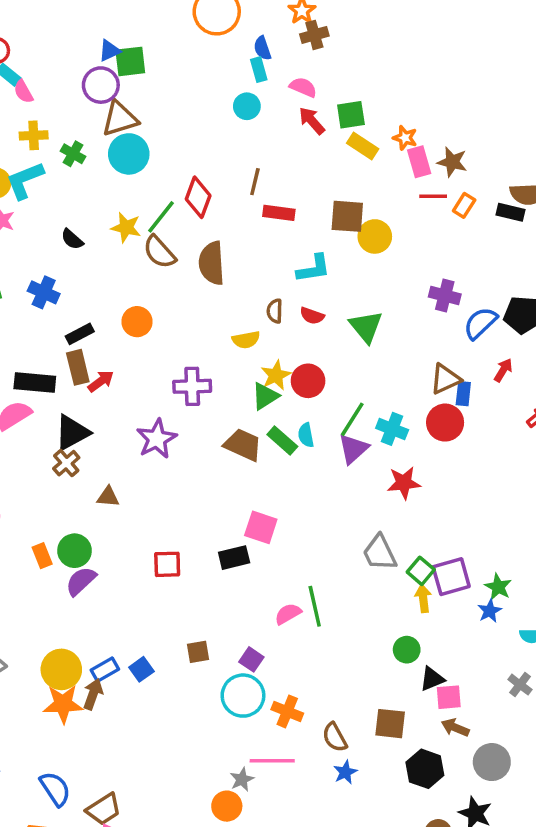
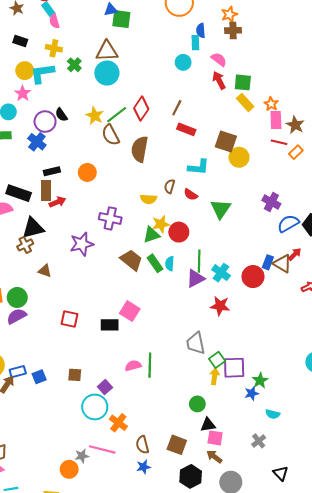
purple circle: (101, 85) -> (45, 122), moved
brown triangle: (445, 379) -> (282, 264), moved, turned 42
green line: (352, 419) -> (199, 261), turned -45

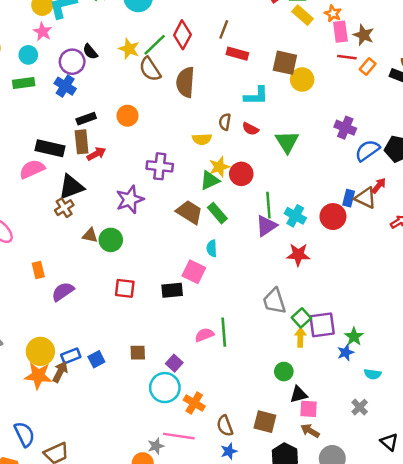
cyan semicircle: (170, 264) -> (212, 248), moved
green circle: (17, 297) -> (111, 240), moved

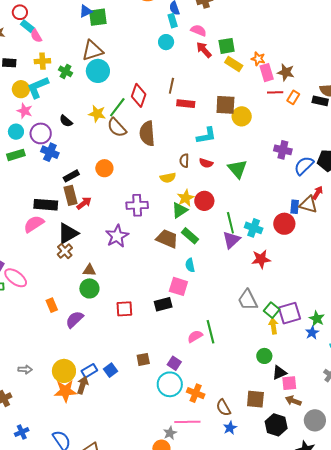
purple circle: (72, 62) -> (41, 133), moved
green circle: (111, 240) -> (89, 288), moved

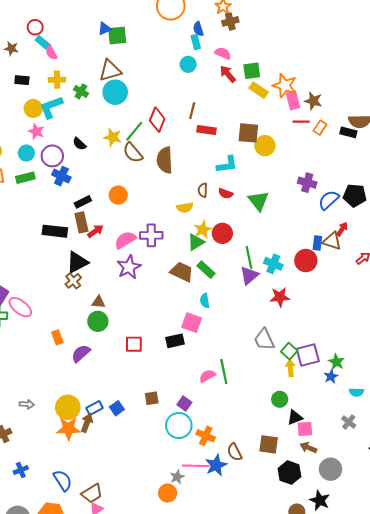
orange star: (258, 59) -> (285, 86), size x1.6
pink semicircle: (34, 224) -> (125, 240), moved
blue star: (230, 428) -> (216, 465), moved, size x1.5

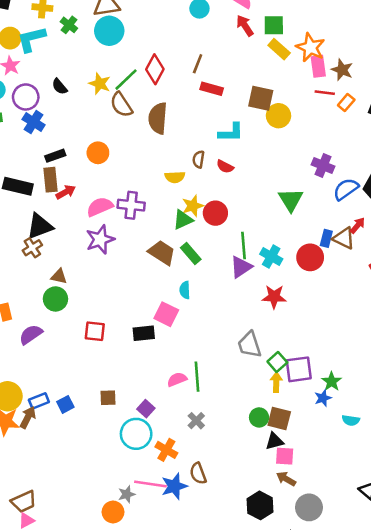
green triangle: (258, 201) -> (291, 200), moved
gray cross: (349, 422) -> (196, 421), moved
brown square: (269, 444) -> (279, 419), moved

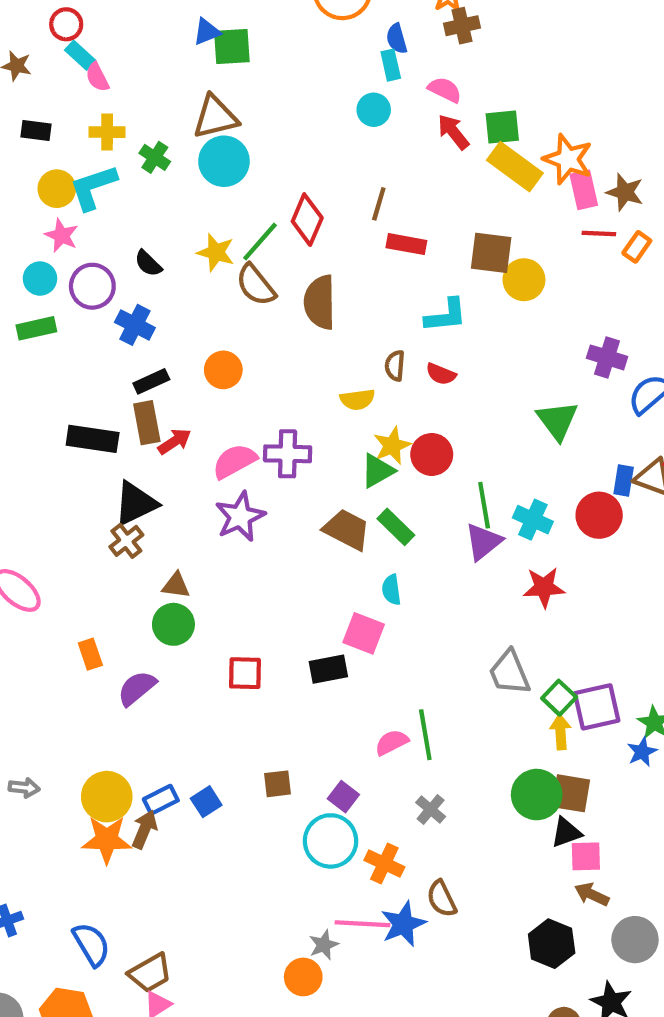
yellow rectangle: (279, 49) -> (515, 167), size x1.4
blue cross: (34, 122) -> (135, 325), moved
green circle: (259, 417) -> (537, 795), size x1.5

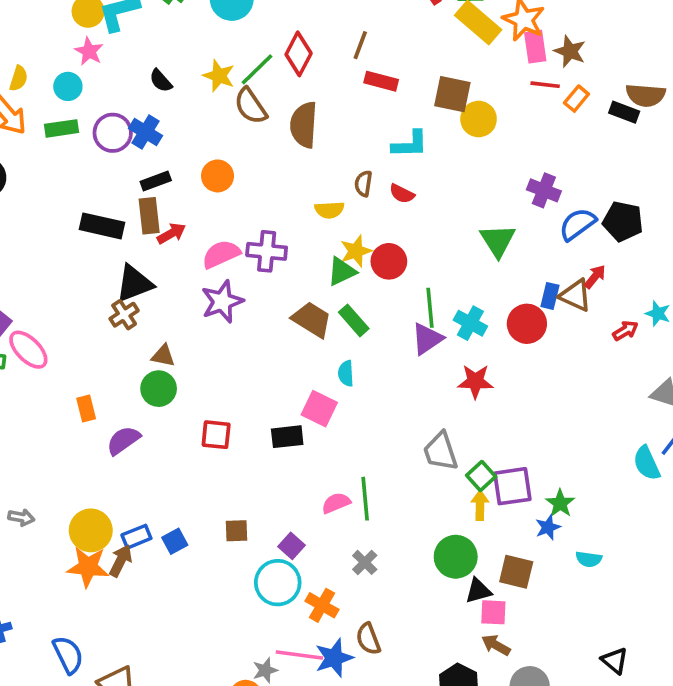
purple circle: (92, 286) -> (113, 133), moved
brown square: (571, 793) -> (516, 572), moved

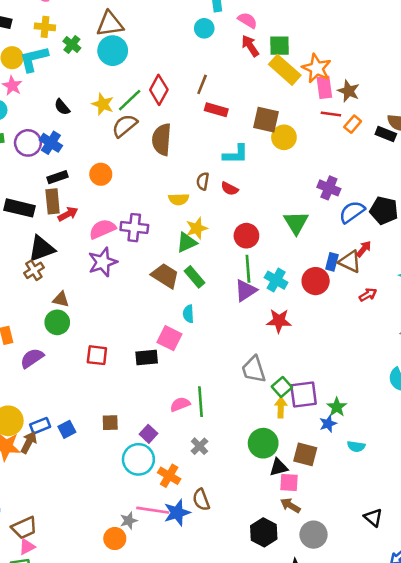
brown semicircle: (251, 106) -> (125, 126), turned 84
red circle: (389, 261) -> (246, 236), moved
red arrow: (625, 331) -> (368, 295), moved

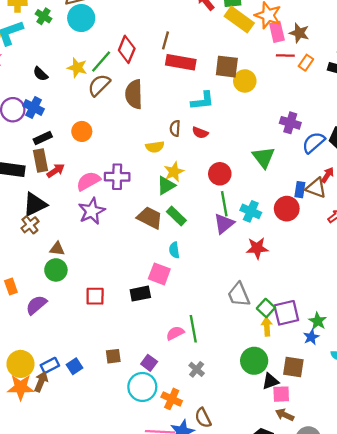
red rectangle: (216, 110) -> (181, 62), size x1.4

